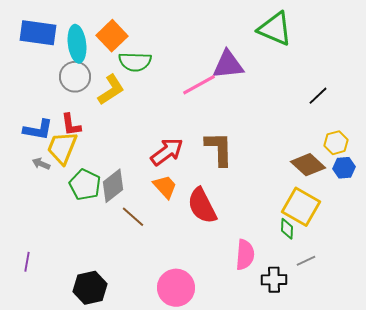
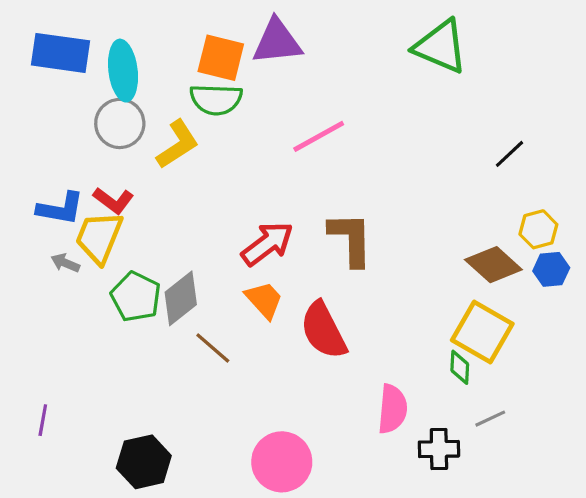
orange square: (112, 36) -> (221, 58), moved, turned -32
purple triangle: (228, 65) -> (277, 42), moved
red L-shape: (71, 125) -> (113, 200), turned -45

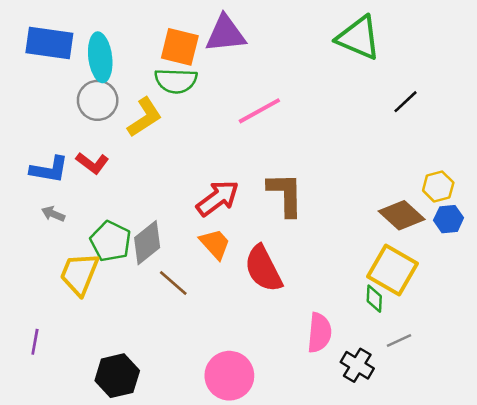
black line: (509, 154) -> (406, 102), moved
yellow trapezoid: (99, 237) -> (79, 274), moved
black cross: (439, 449) -> (357, 365), turned 32

